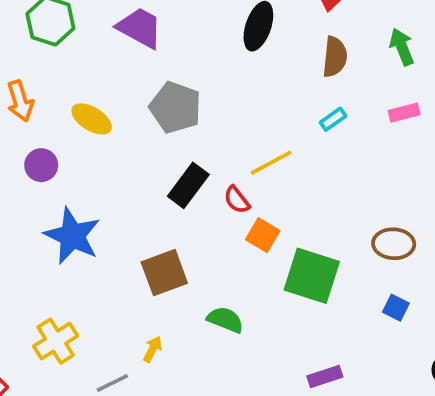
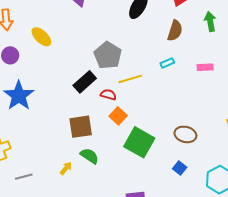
green arrow: (402, 47) -> (210, 21), moved
gray pentagon: (175, 107) -> (108, 55), moved
red semicircle: (237, 200) -> (108, 95), turned 133
brown square: (164, 273) -> (81, 127), moved
yellow arrow: (153, 349) -> (66, 168), moved

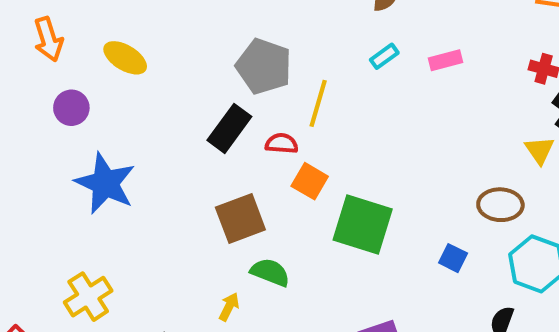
pink rectangle: (205, 67) -> (445, 60), moved
yellow line: (130, 79) -> (318, 103), turned -45
brown ellipse: (185, 134) -> (500, 205), moved

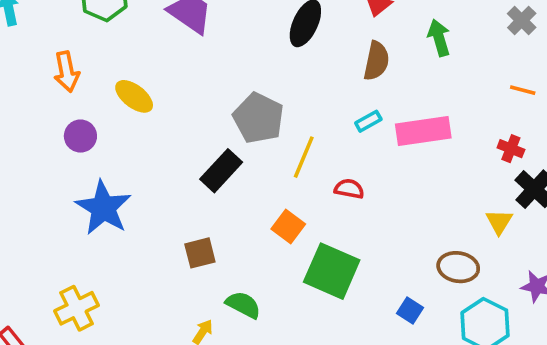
pink rectangle: (445, 60) -> (423, 131), size x1.8
red semicircle: (282, 144) -> (349, 189), moved
brown square: (240, 219) -> (200, 253), moved, size x0.7

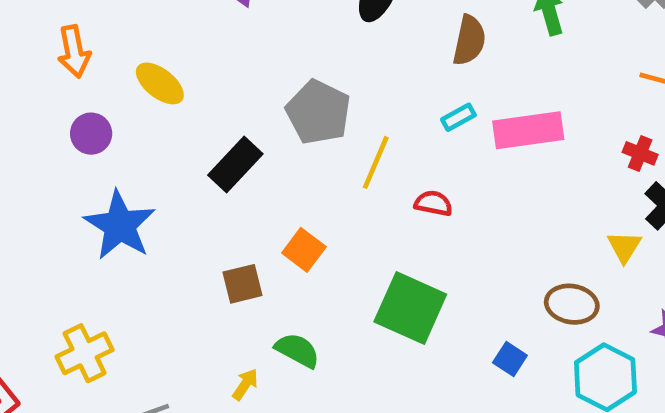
black rectangle: (221, 171) -> (235, 164), moved
orange square: (288, 227) -> (304, 250), moved

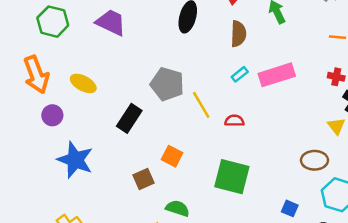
orange arrow: (74, 51) -> (36, 75), size x1.4
yellow line: (376, 162) -> (201, 105), turned -44
blue square: (510, 359) -> (290, 208), moved

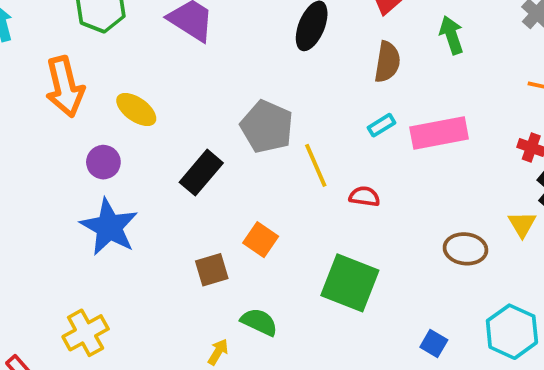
purple circle: (52, 115) -> (103, 162), moved
brown ellipse: (314, 160) -> (465, 249), moved

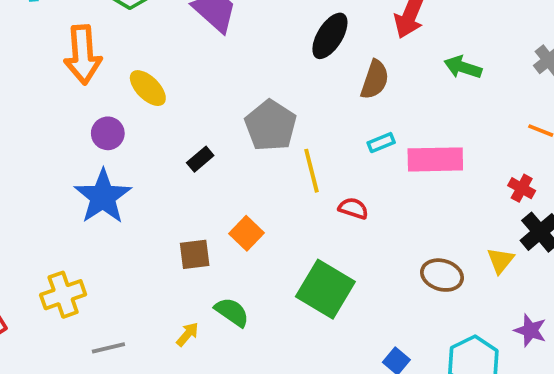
green arrow: (451, 35) -> (463, 67), turned -63
brown semicircle: (387, 62) -> (375, 80), moved
black rectangle: (201, 173) -> (200, 159), size x0.6

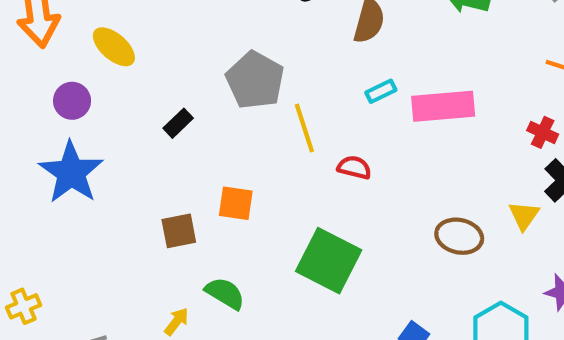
orange square: (246, 233) -> (236, 203), turned -32
yellow cross: (63, 295) -> (24, 306), moved, size x0.7

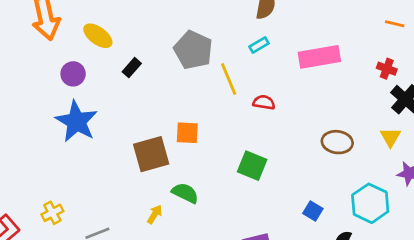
cyan rectangle: (381, 91) -> (259, 45), moved
black rectangle: (178, 123) -> (132, 68), moved
yellow triangle: (524, 216) -> (390, 137), moved
brown square: (179, 231) -> (151, 154), size x1.5
green square: (329, 261) -> (252, 166), size x0.7

